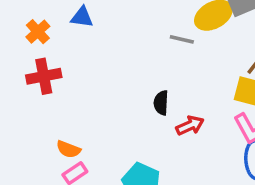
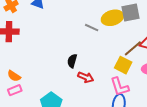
red arrow: (190, 125) -> (86, 77), turned 35

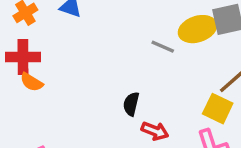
orange semicircle: (14, 76) -> (32, 82), moved

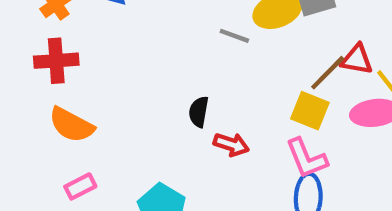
orange semicircle: (32, 82) -> (71, 125), moved, size x1.5

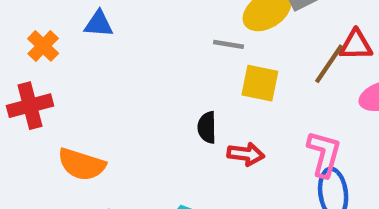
red cross: (56, 61) -> (30, 106), moved
yellow square: (310, 111) -> (260, 83), moved
pink L-shape: (307, 158) -> (324, 154), turned -132

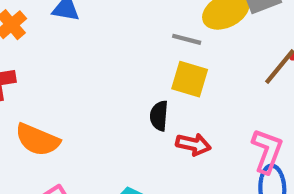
yellow square: (260, 83) -> (190, 79), moved

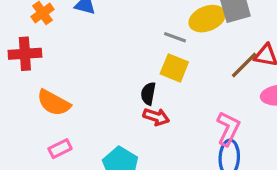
red arrow: (193, 144) -> (156, 117), moved

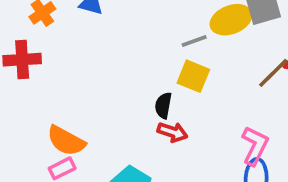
gray line: (175, 37) -> (194, 41), turned -40
orange semicircle: (54, 103) -> (66, 141), moved

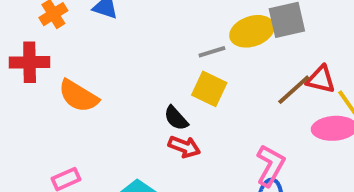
black semicircle: (163, 105) -> (176, 118), turned -55
orange semicircle: (66, 141) -> (78, 96), moved

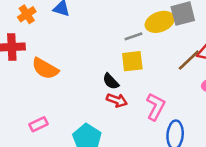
yellow square: (209, 89) -> (132, 61), turned -30
pink L-shape: (270, 166) -> (156, 107), moved

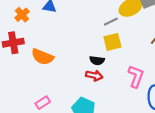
black semicircle: (111, 81) -> (97, 60), turned -32
red arrow: (117, 100) -> (94, 76), moved

